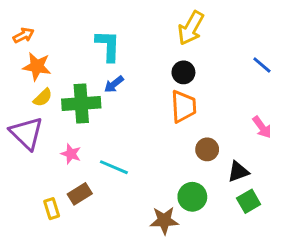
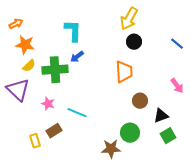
black circle: (183, 72) -> (134, 42), moved

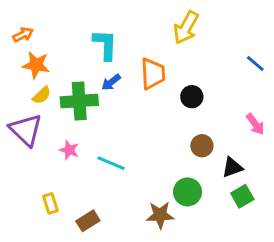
black circle: (134, 42) -> (192, 97), moved
orange trapezoid: (124, 72) -> (153, 74), moved
brown rectangle: (54, 131) -> (88, 221), moved

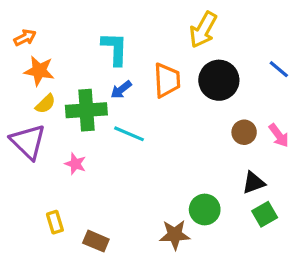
black circle: (192, 97) -> (219, 80), moved, size x1.6
brown circle: (202, 146) -> (244, 132), moved
cyan line: (111, 163) -> (129, 134), moved
brown rectangle: (88, 221) -> (96, 241), turned 55

